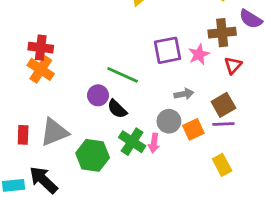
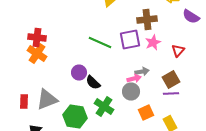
brown cross: (222, 33) -> (147, 20), moved
green line: (123, 75) -> (100, 42), moved
orange square: (193, 129) -> (146, 112), moved
pink arrow: (154, 143) -> (134, 78), moved, turned -112

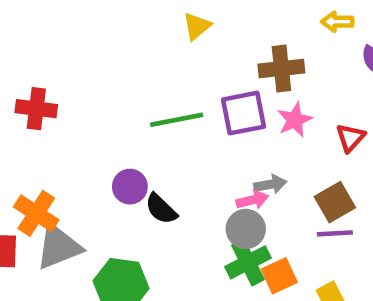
green line: (100, 42) -> (177, 120), turned -35
orange cross: (37, 54) -> (36, 213), moved
green cross: (104, 106) -> (248, 262), moved, turned 30

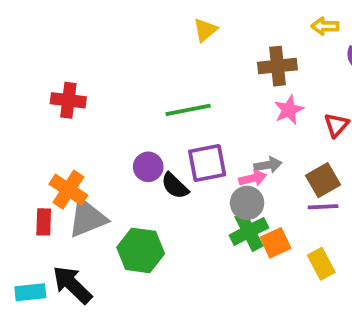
purple square: (244, 113) -> (207, 163), moved

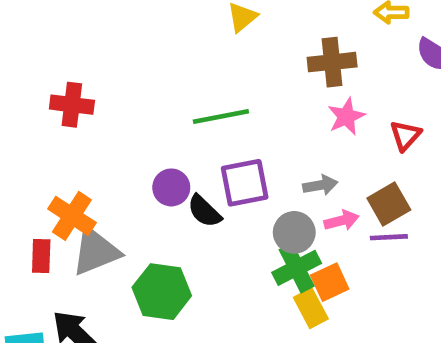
pink arrow: (253, 178) -> (342, 221), moved
yellow rectangle: (321, 264) -> (311, 308), moved

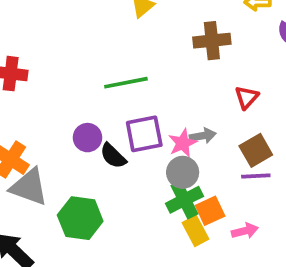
pink star: (346, 117) -> (183, 143), moved
red triangle: (405, 135) -> (247, 97), moved
pink arrow: (342, 221) -> (245, 231), moved
gray triangle: (96, 251) -> (29, 187), turned 42

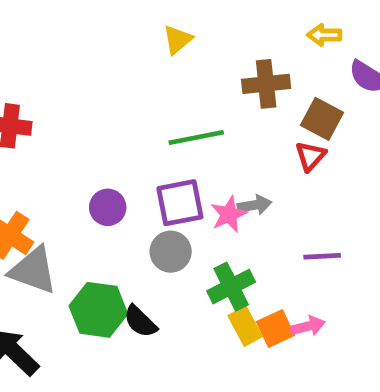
green line: (126, 83) -> (196, 137), moved
brown square: (256, 150) -> (322, 119), moved, turned -32
black semicircle: (113, 156) -> (140, 321), moved
gray circle: (183, 172) -> (171, 252), moved
orange square: (210, 211) -> (275, 328), moved

